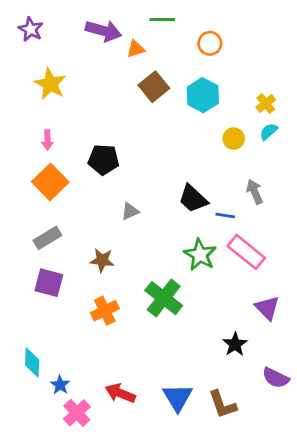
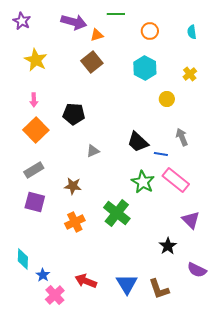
brown square: (154, 87) -> (92, 62), moved
cyan semicircle: (269, 132) -> (192, 32), moved, turned -56

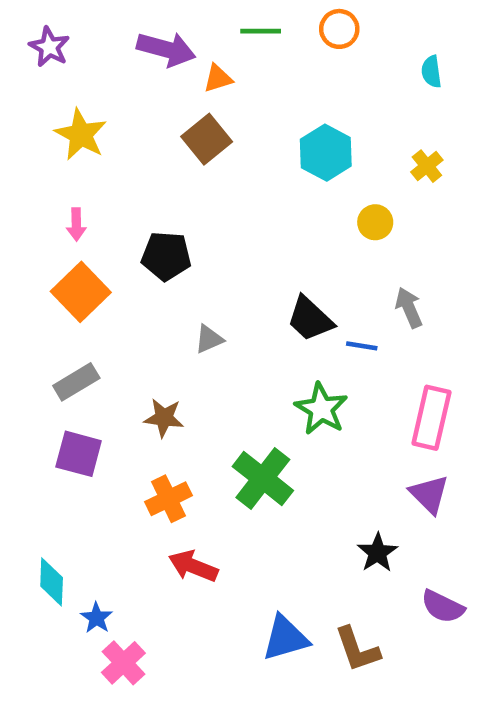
orange circle: (150, 31) -> (339, 29), moved
pink rectangle: (176, 180) -> (431, 418), moved, turned 64
red arrow: (86, 281) -> (193, 566), moved
blue triangle: (127, 284) -> (285, 638), turned 45

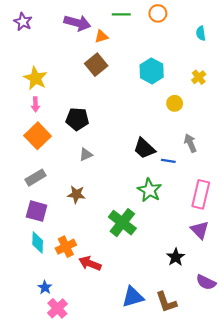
yellow star: (81, 135) -> (36, 78), moved
gray triangle: (209, 339) -> (86, 155), moved
orange cross: (168, 499) -> (66, 247), moved
cyan diamond: (52, 582) -> (38, 242), moved

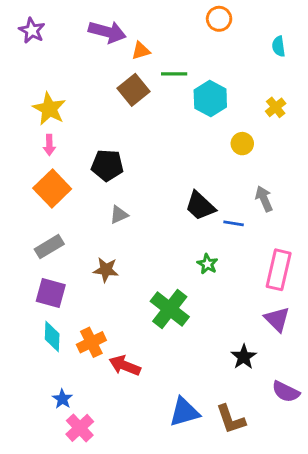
green line: (121, 14) -> (174, 74), moved
green star: (150, 190) -> (207, 264), size x0.6

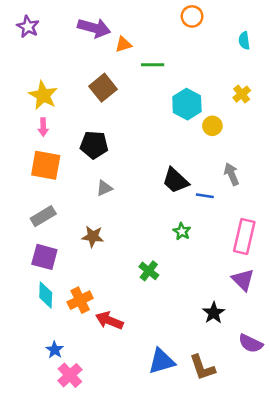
brown square: (133, 90) -> (103, 88), moved
cyan hexagon: (210, 99) -> (187, 104), moved
orange square: (52, 189) -> (46, 165), turned -36
green cross: (170, 309) -> (149, 271), size x0.6

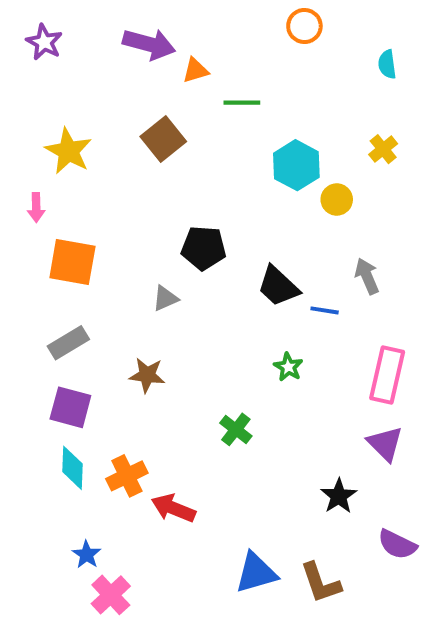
pink arrow: (43, 127) -> (36, 208), moved
black pentagon: (94, 145) -> (204, 248), moved

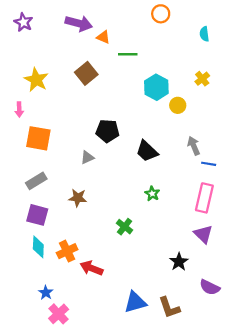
orange triangle: (196, 70) -> (103, 37), turned 40
blue line: (325, 310) -> (209, 164), moved

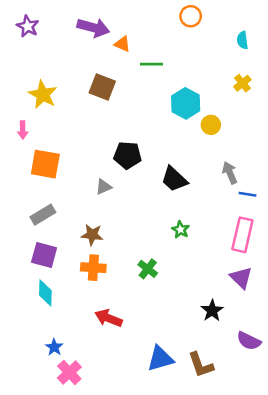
brown square: (86, 73) -> (102, 87), turned -30
yellow cross: (202, 79) -> (242, 83), moved
orange cross: (67, 251) -> (93, 268), moved, turned 30

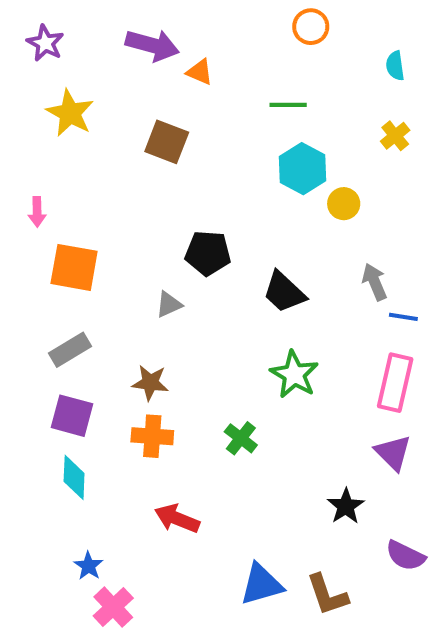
green line: (151, 64) -> (288, 105), moved
yellow star: (43, 95) -> (70, 113), moved
green star: (181, 230) -> (294, 374), size x1.6

